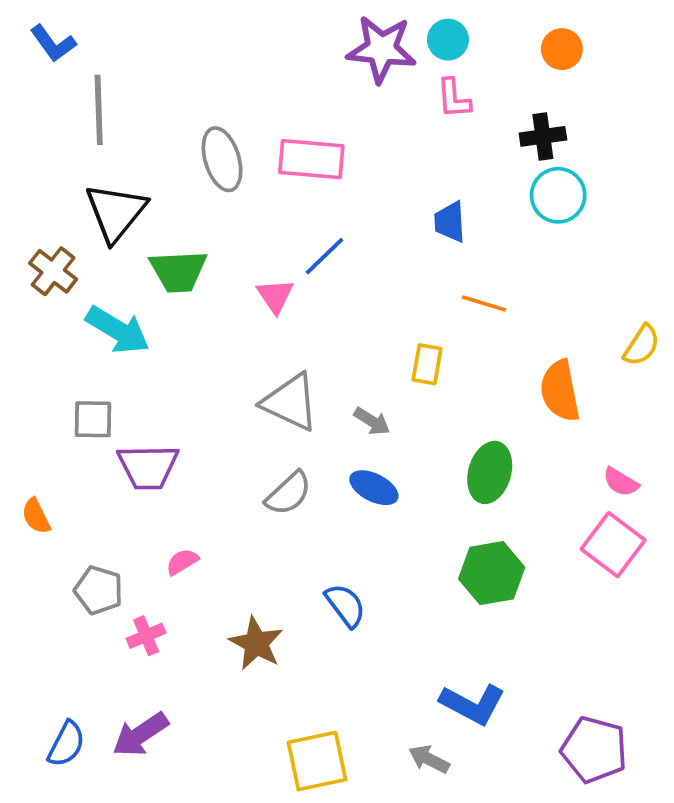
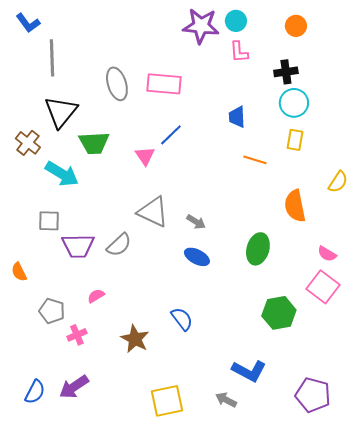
yellow rectangle: (427, 364) -> (295, 140), moved
gray semicircle: (288, 493) -> (119, 245), moved
green hexagon: (492, 573) -> (279, 313), moved

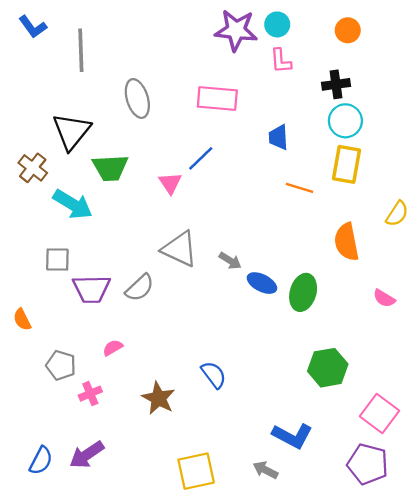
gray line: (52, 58) -> (81, 50), moved
pink rectangle: (164, 84) -> (217, 98), moved
yellow rectangle: (295, 140) -> (347, 164), size x1.5
blue ellipse: (197, 257) -> (262, 283), moved
pink square: (323, 287) -> (379, 414), moved

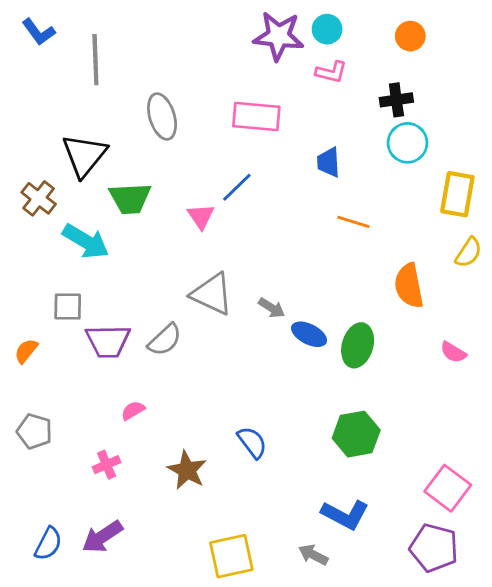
pink L-shape: (281, 61) -> (331, 72), turned -72
yellow rectangle: (347, 164) -> (457, 194), moved
orange semicircle: (22, 319) -> (26, 351), moved, turned 65
gray pentagon: (61, 365) -> (34, 431), moved
green hexagon: (328, 368) -> (356, 434), moved

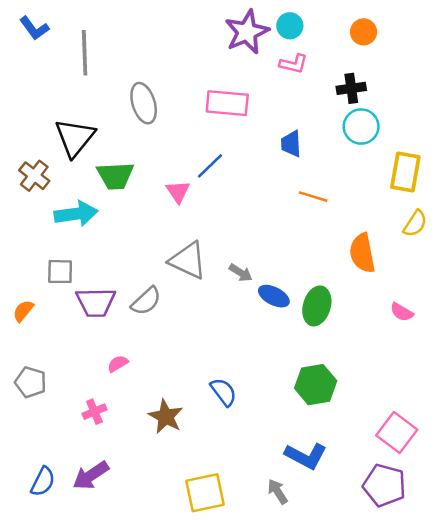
purple star: (279, 36) -> (247, 32), turned -30
cyan arrow: (86, 241) -> (76, 214), turned -39
gray arrow: (313, 555) -> (278, 491), turned 30

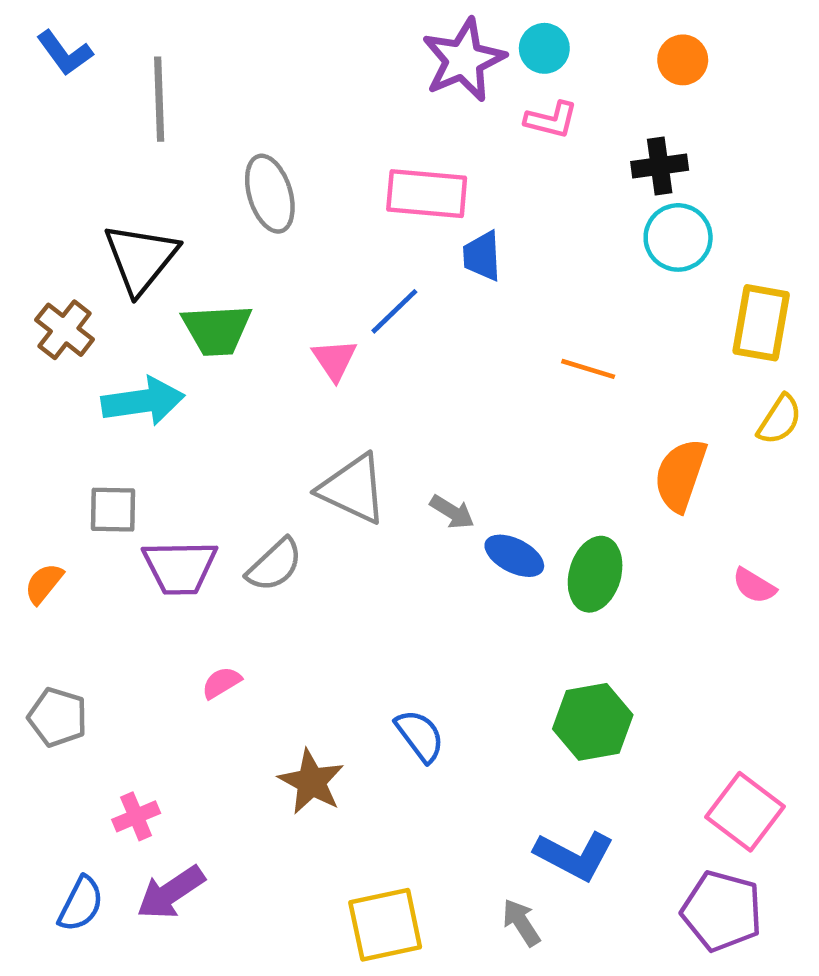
blue trapezoid: (291, 144) -> (482, 256), moved
orange semicircle: (362, 253) -> (680, 475), turned 30
pink cross: (94, 412) -> (136, 816), moved

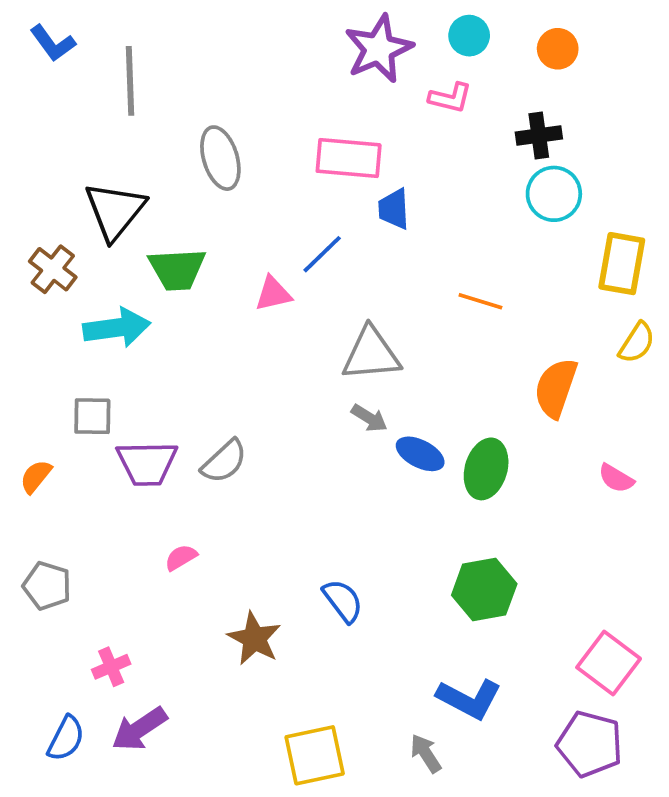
cyan circle: (544, 48) -> (469, 36), moved
pink triangle: (334, 360) -> (273, 294), turned 51
gray triangle: (353, 489) -> (371, 354), moved, turned -30

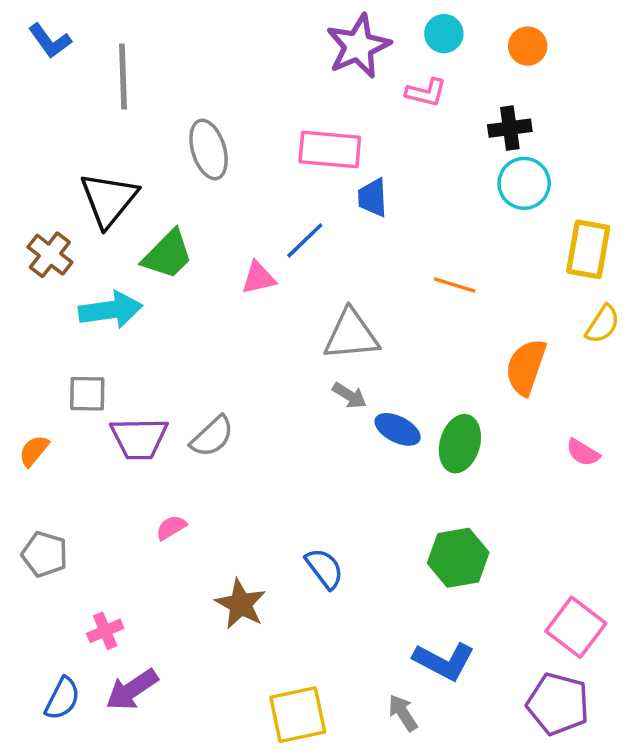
green trapezoid: (177, 269) -> (168, 255), turned -42

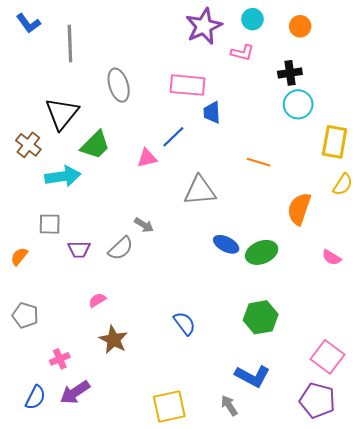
gray arrow: (349, 396) -> (144, 225), moved
purple trapezoid: (139, 438) -> (79, 249), size x0.7
green ellipse: (460, 444) -> (262, 252), turned 52
brown star: (241, 604) -> (114, 340), moved

